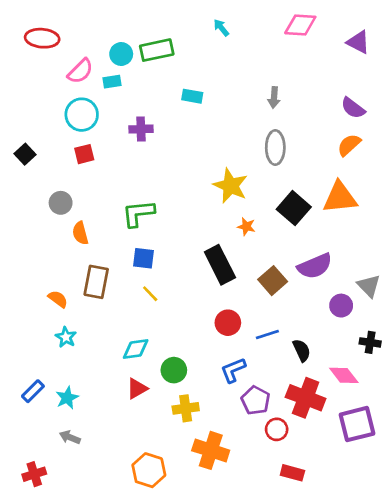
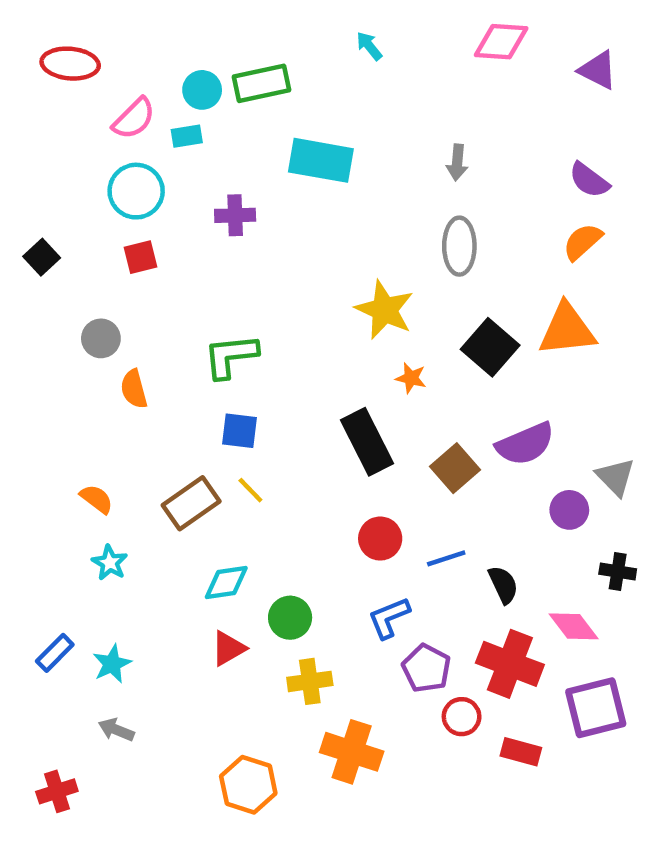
cyan rectangle: (192, 96) -> (321, 160), size x1.8
brown rectangle: (96, 282) -> (191, 503), moved, turned 44
red rectangle: (292, 473) -> (521, 752), moved

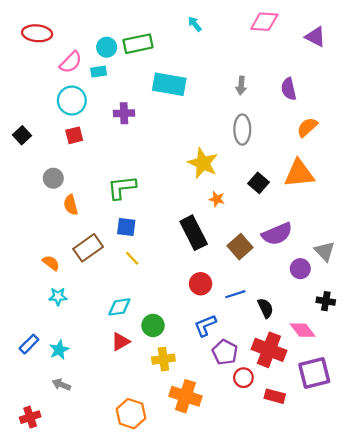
purple semicircle: (589, 180) -> (289, 89), moved, turned 40
black square: (490, 347) -> (259, 183), size x0.7
brown rectangle: (191, 503) -> (88, 248), moved
cyan star: (110, 563) -> (58, 296), turned -30

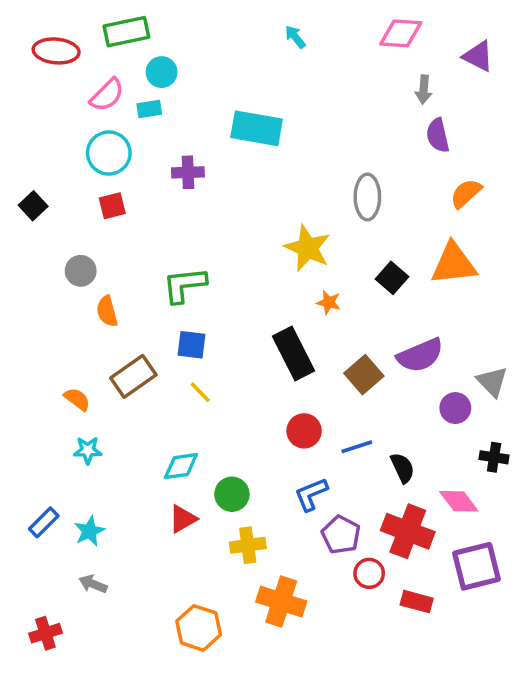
green rectangle: (138, 44) -> (126, 32), moved
gray arrow: (241, 85) -> (424, 90), moved

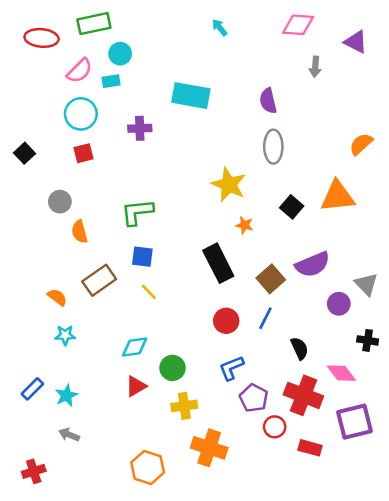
purple semicircle: (438, 135) -> (268, 101), moved
orange semicircle: (466, 193) -> (361, 144), moved
blue line: (357, 447) -> (265, 318), moved, turned -45

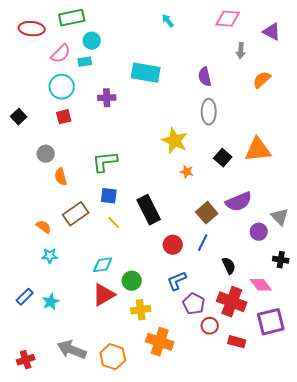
orange semicircle: (361, 144) -> (262, 80), moved
black rectangle: (218, 263) -> (149, 210), moved
red triangle: (136, 386) -> (104, 295), size x1.4
gray arrow: (69, 435) -> (72, 350), moved, size x1.8

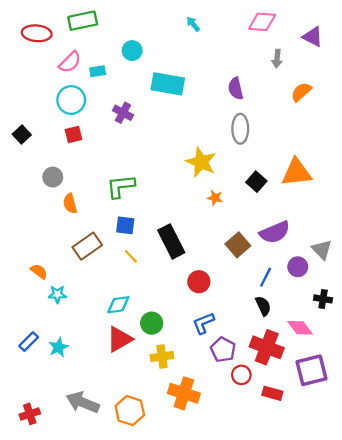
cyan circle: (92, 41) -> (132, 51), moved
purple cross: (107, 98) -> (123, 113), turned 30
orange semicircle: (44, 227) -> (39, 271), moved
blue line: (203, 243) -> (266, 277), moved

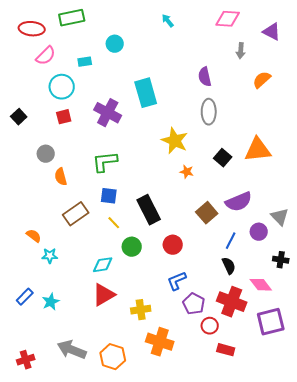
pink semicircle: (70, 62) -> (46, 56), moved
cyan rectangle: (168, 84) -> (146, 93), moved, turned 64
purple cross: (123, 113) -> (108, 113), moved, size x1.5
green circle: (152, 323) -> (132, 247), moved
red rectangle: (272, 393) -> (226, 350), moved

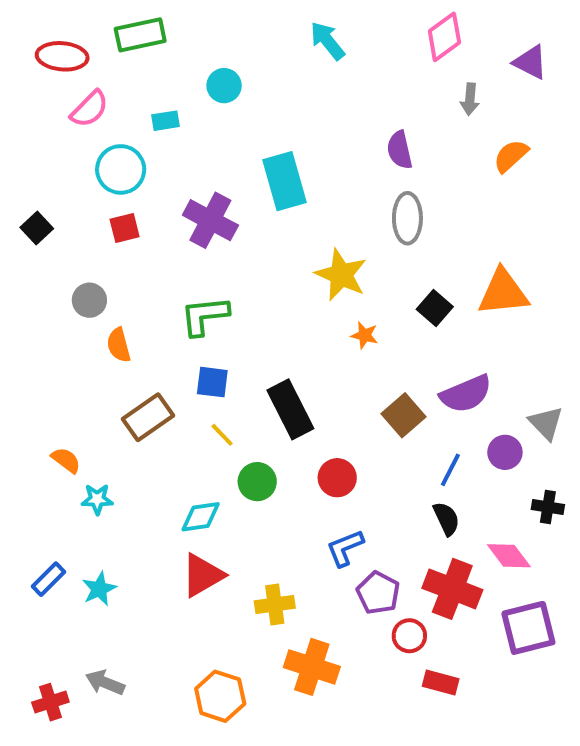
pink diamond: (228, 19) -> (444, 37), turned -40
cyan arrow: (168, 21) -> (327, 41), size x1.5
gray arrow: (72, 350) -> (105, 683), moved, size x0.7

